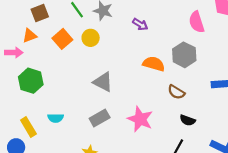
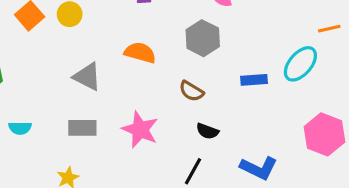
orange semicircle: (154, 64) -> (140, 53), moved
gray rectangle: (100, 118) -> (82, 128), turned 30

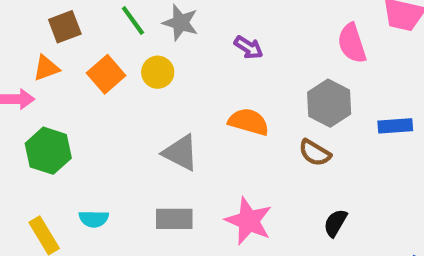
blue rectangle: (254, 80) -> (395, 126), moved
brown semicircle: (191, 91) -> (315, 153), moved
black semicircle: (207, 131) -> (335, 223), turned 100

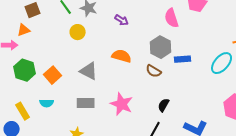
orange square: (106, 74) -> (53, 75), moved
blue rectangle: (395, 126) -> (183, 59), moved

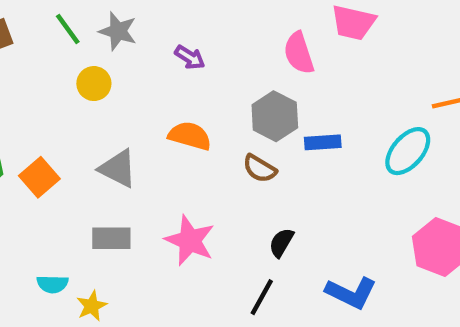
cyan semicircle: (47, 103) -> (52, 284), moved

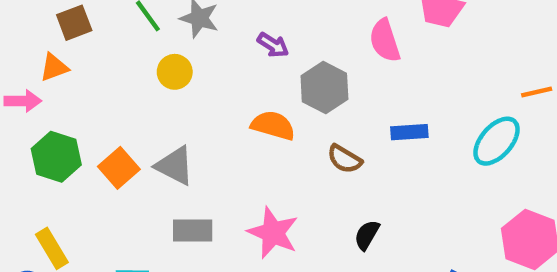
gray hexagon: (275, 116) -> (324, 87), moved
gray triangle: (118, 169) -> (175, 166), moved

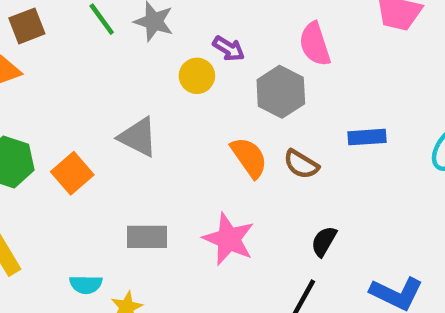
pink semicircle: (385, 41) -> (315, 44), moved
yellow circle: (175, 72) -> (197, 76), moved
orange semicircle: (273, 125) -> (249, 157), moved, turned 39
gray triangle: (175, 166) -> (138, 137), moved

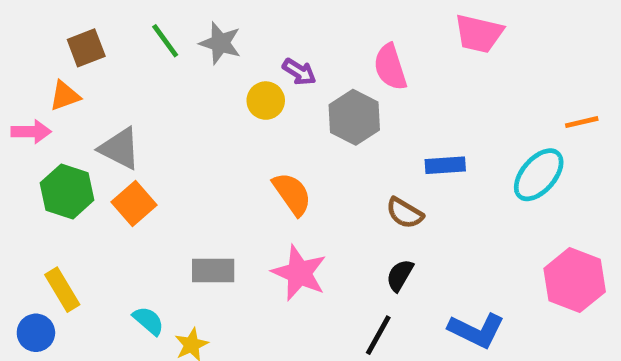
gray triangle: (138, 137) -> (120, 148), moved
orange semicircle: (249, 157) -> (292, 194), moved
brown semicircle: (301, 164) -> (405, 213), moved
cyan semicircle: (86, 284) -> (148, 321), turned -140

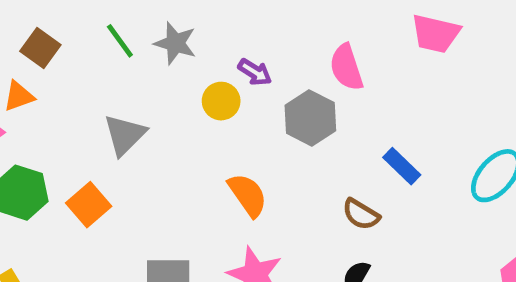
brown square: (86, 48) -> (40, 48), turned -33
gray triangle: (120, 148) -> (125, 135), moved, turned 48
blue rectangle: (445, 165) -> (402, 166), turned 48

